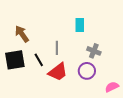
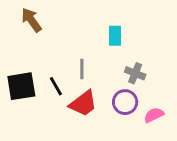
brown arrow: (22, 34) -> (31, 20), moved
pink semicircle: (112, 87) -> (154, 115), moved

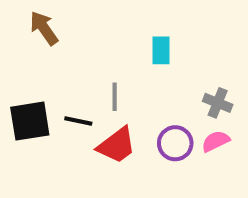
gray cross: (135, 73) -> (218, 103), moved
black line: (56, 86) -> (78, 121), turned -48
pink semicircle: (154, 115) -> (216, 141), moved

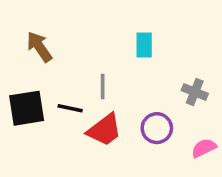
brown arrow: (44, 28) -> (39, 47), moved
pink semicircle: (216, 141) -> (204, 148), moved

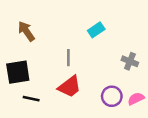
cyan rectangle: (144, 45) -> (96, 30), turned 56
black line: (70, 108) -> (31, 99), moved
purple circle: (157, 128) -> (112, 96), moved

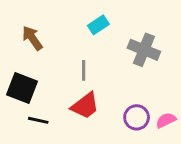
cyan rectangle: (96, 30) -> (98, 25), moved
gray cross: (130, 61) -> (144, 50), moved, size x1.5
black square: (18, 72) -> (22, 88), turned 30

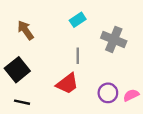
gray line: (84, 70) -> (78, 56), moved
black square: (22, 88) -> (17, 70), turned 30
black line: (38, 120) -> (22, 102), moved

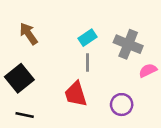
cyan rectangle: (78, 20) -> (88, 38), moved
red trapezoid: (67, 84) -> (76, 94), turned 110
pink semicircle: (131, 95) -> (148, 70), moved

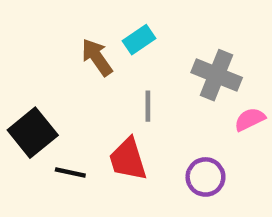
brown arrow: (29, 34) -> (97, 57), moved
cyan rectangle: (88, 38) -> (139, 40), moved
black line: (25, 115) -> (70, 173), moved

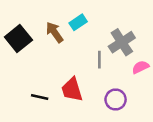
gray cross: (217, 75) -> (122, 42), turned 35
gray line: (148, 106) -> (99, 60), moved
black square: (33, 133) -> (18, 38), moved

